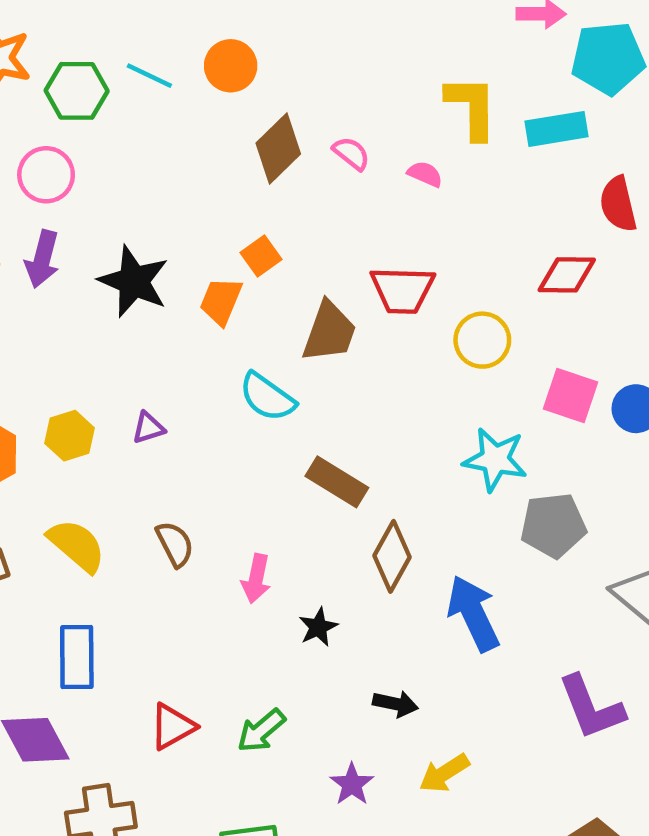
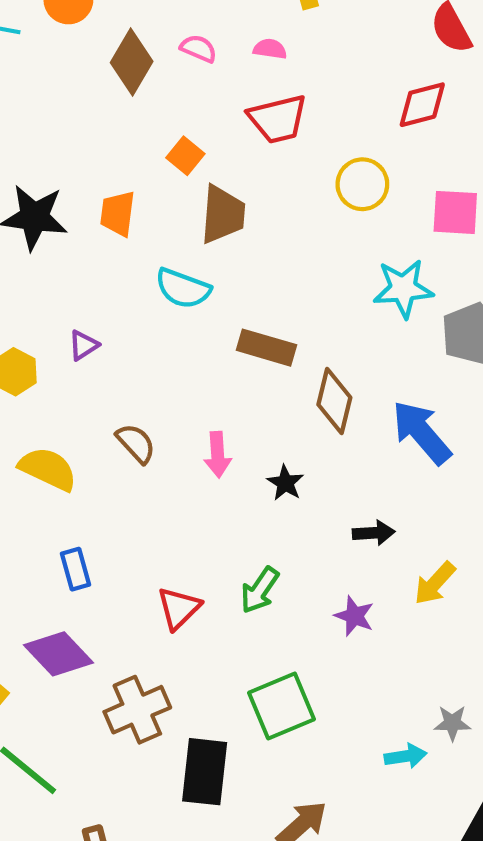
orange square: (261, 256) -> (185, 156), moved
red trapezoid: (403, 290) -> (278, 119), moved
blue rectangle: (77, 657) -> (76, 569), size x0.7

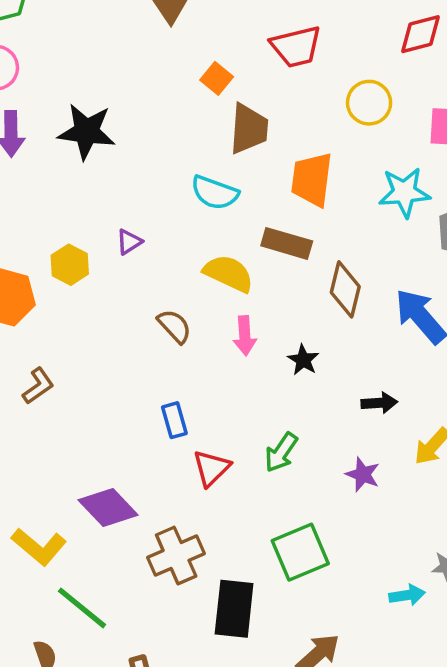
orange trapezoid: (118, 213) -> (312, 179), moved, size x1.4
yellow semicircle: (48, 469) -> (229, 273), moved
blue rectangle: (76, 569) -> (174, 420), moved

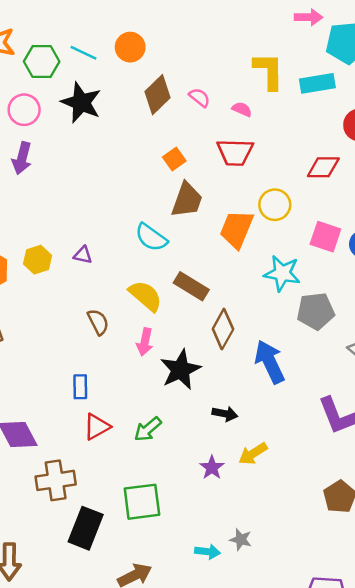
black star: (87, 132) -> (81, 103), moved
orange trapezoid: (312, 179) -> (237, 229), moved
purple triangle: (129, 242) -> (83, 255), turned 30
black star: (303, 360) -> (180, 370), size x1.8
purple star: (363, 474) -> (212, 468), moved

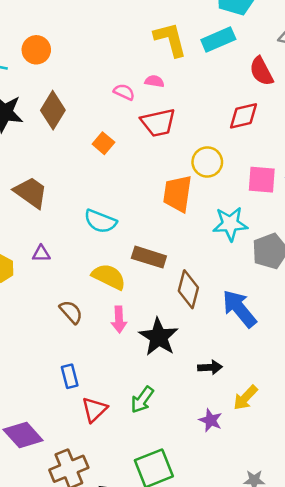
brown diamond: (158, 95) -> (53, 110), moved
pink semicircle: (199, 97) -> (124, 92), moved
brown trapezoid: (187, 200) -> (31, 192), moved, turned -60

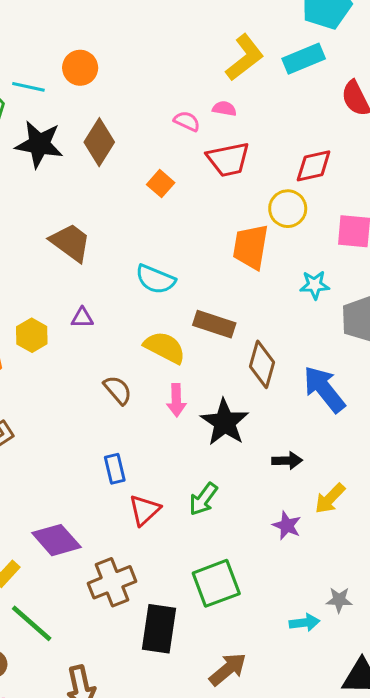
yellow L-shape: (170, 39) -> (245, 58), turned 66
red diamond: (243, 116) -> (314, 166), moved
cyan star: (230, 224) -> (315, 285), size x0.7

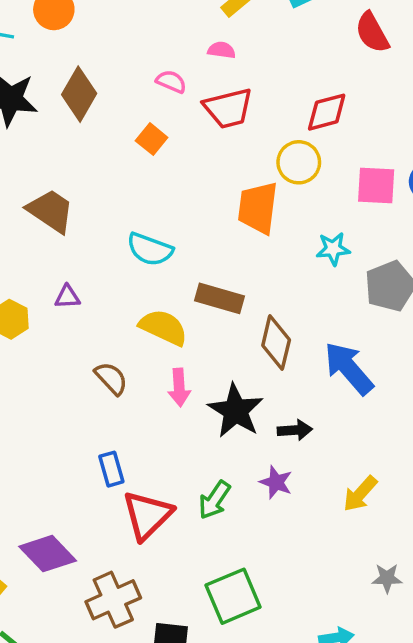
pink semicircle: (187, 121) -> (171, 82), moved
black arrow: (287, 461) -> (295, 430), moved
red triangle: (144, 510) -> (147, 515), size x1.4
purple star: (287, 525) -> (276, 482), moved
gray star: (339, 600) -> (387, 578), moved

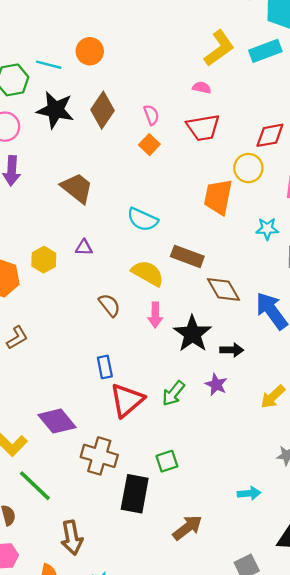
pink semicircle: (171, 82) -> (151, 115), moved, turned 42
brown diamond: (276, 343) -> (224, 289), turned -48
green square: (233, 596) -> (167, 461), moved, size x0.6
brown cross: (113, 600) -> (99, 456), turned 36

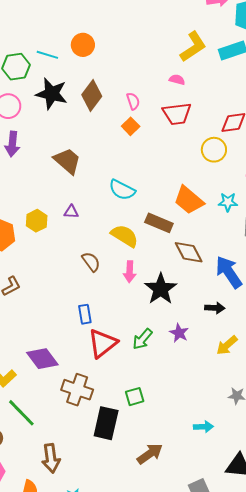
orange trapezoid: (218, 197) -> (189, 200), moved, turned -64
black arrow: (232, 350) -> (215, 308), moved

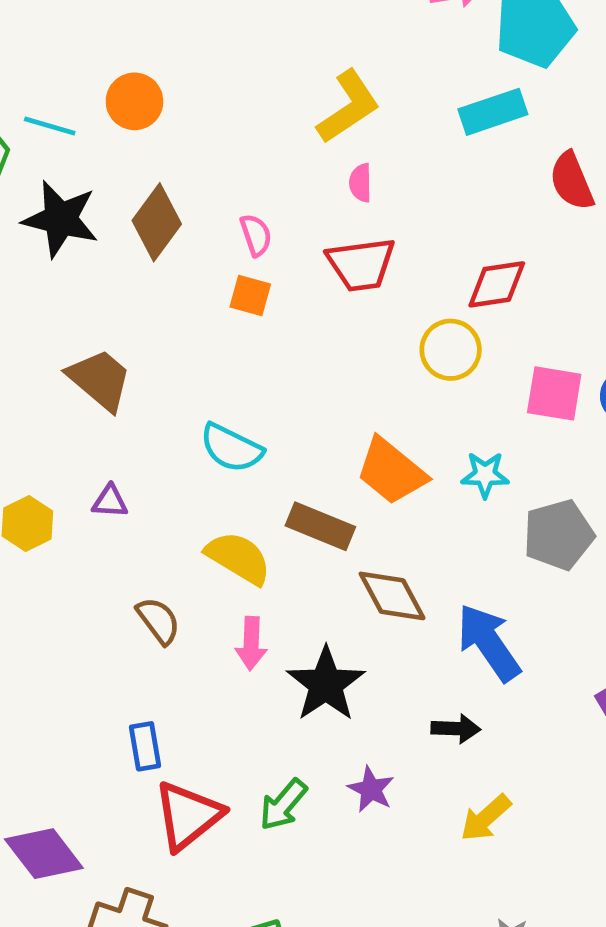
yellow L-shape: (193, 47) -> (348, 107), moved
pink semicircle: (177, 80) -> (361, 183), turned -105
orange square: (131, 126) -> (250, 295), turned -30

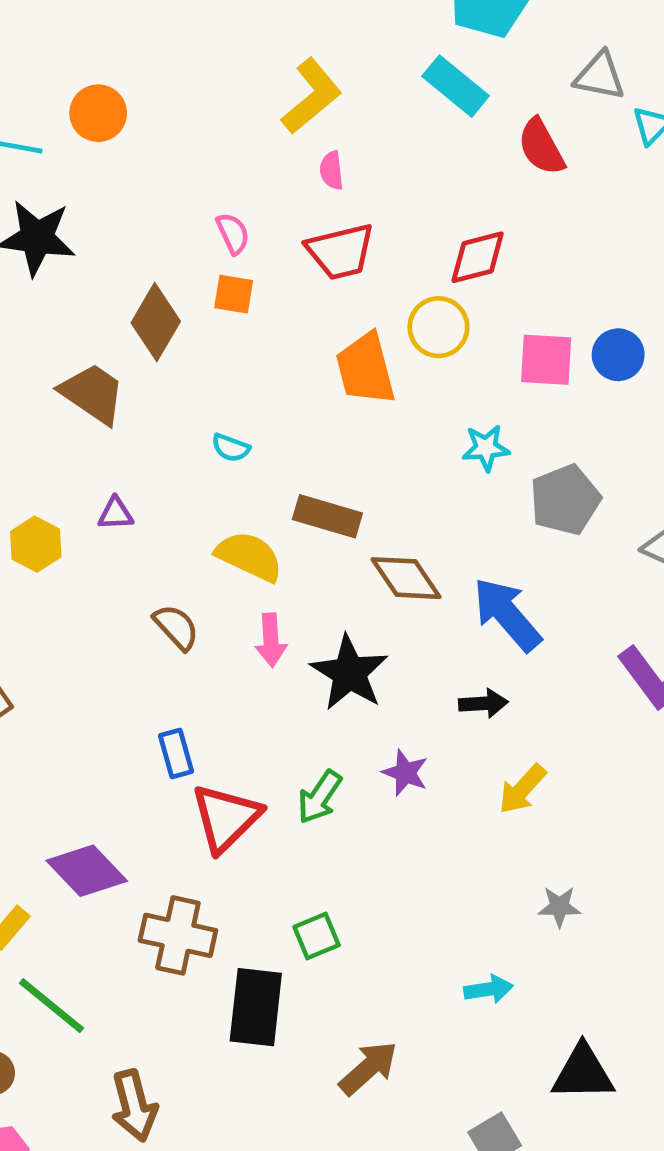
cyan rectangle: (493, 112) -> (456, 86), turned 64
brown diamond: (157, 222) -> (156, 322), moved
cyan semicircle: (231, 448) -> (231, 448), size x0.6
orange trapezoid: (391, 471) -> (365, 369), moved, turned 42

